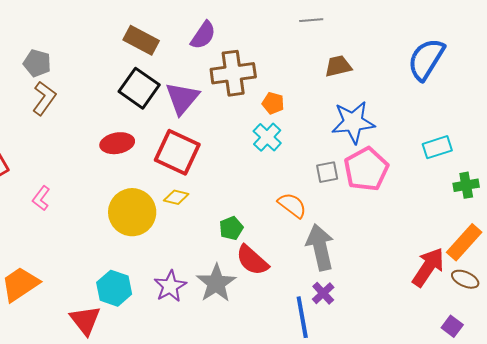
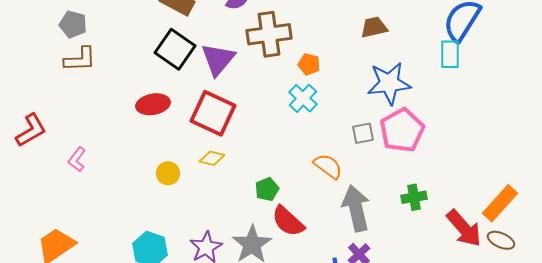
brown L-shape: (44, 98) -> (80, 59), turned 52
cyan rectangle: (437, 147) -> (450, 54), moved, turned -72
green cross: (466, 185) -> (414, 197), moved
yellow circle: (132, 212) -> (168, 173), size x0.5
red arrow: (428, 267) -> (464, 228), turned 105

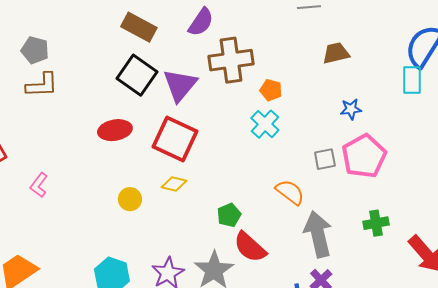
blue star: (389, 83) -> (351, 109), size x0.5

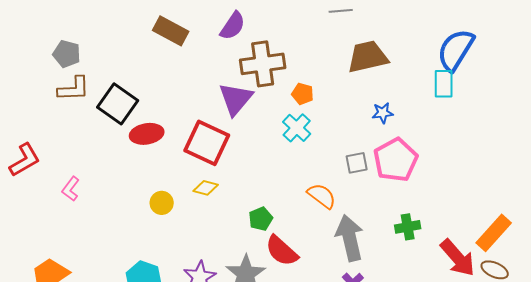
brown trapezoid: (336, 53) -> (368, 57), size x1.5
black square: (137, 75) -> (118, 104), moved
purple triangle: (180, 85) -> (236, 99), moved

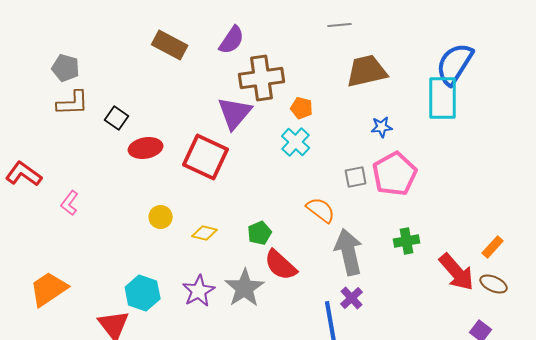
cyan rectangle: (444, 84) -> (443, 98), size x1.5
black square: (118, 104) -> (117, 118), size x0.6
red L-shape: (25, 160) -> (24, 174), turned -114
yellow diamond: (206, 188) -> (205, 233), moved
orange rectangle: (494, 233) -> (493, 247), size x0.6

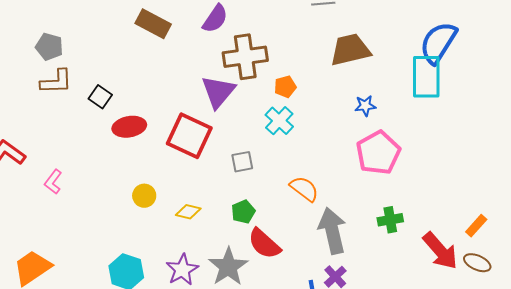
orange pentagon: (302, 108) -> (285, 87), turned -30
gray square: (356, 177) -> (242, 162), moved

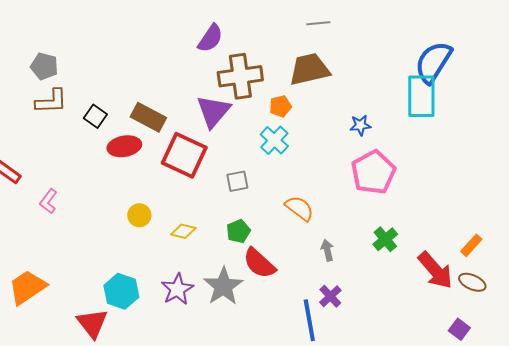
brown rectangle: (153, 24) -> (148, 117), moved
brown trapezoid: (350, 50) -> (309, 69), moved
green cross: (390, 220) -> (385, 239), turned -30
gray arrow: (332, 231) -> (327, 250), size x0.5

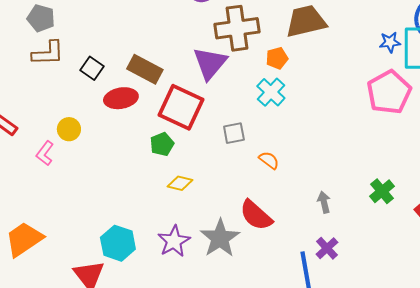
blue star: (360, 125) -> (390, 42), moved
pink pentagon: (373, 172) -> (389, 92), moved
orange semicircle: (299, 208) -> (269, 160), moved, size x0.7
yellow circle: (139, 215) -> (69, 129), moved
green pentagon: (238, 231) -> (162, 144), moved

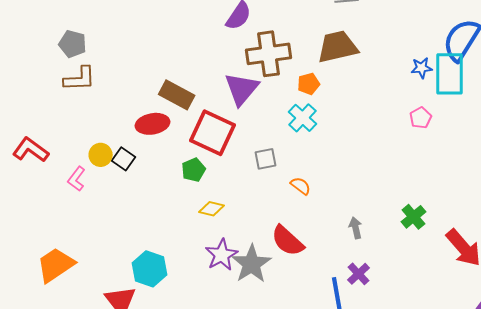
black square: (92, 68) -> (124, 159), moved
pink pentagon: (389, 92) -> (421, 118), size x0.5
purple star: (174, 241) -> (222, 255), moved

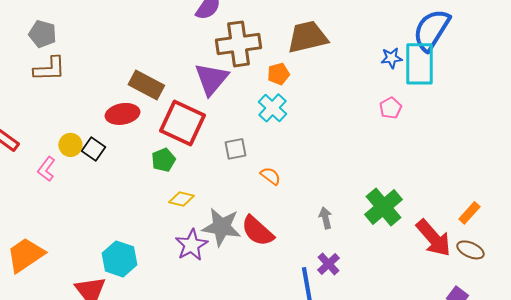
green cross: (414, 217) -> (383, 207), size x1.5
gray star: (252, 264) -> (221, 227), moved, turned -30

